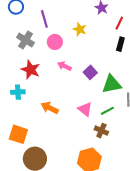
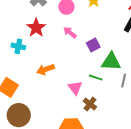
orange arrow: (50, 108) -> (45, 69), turned -60
pink triangle: (85, 109) -> (75, 88), moved
green line: (107, 111) -> (96, 78), moved, turned 32

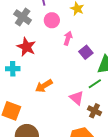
pink arrow: (70, 32) -> (68, 38), moved, turned 80
green line: (96, 78) -> (95, 84), turned -40

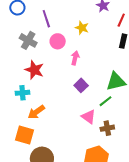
purple square: (86, 52) -> (81, 85), moved
orange arrow: (44, 86) -> (36, 112), moved
brown cross: (94, 111) -> (107, 128), turned -32

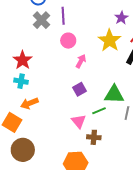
yellow star: (82, 28) -> (110, 40), moved, size x1.6
gray cross: (28, 40) -> (41, 20), moved
red star: (34, 70) -> (23, 60), moved

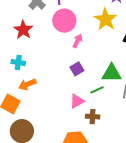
pink circle: (68, 41) -> (64, 21), size x1.5
red star: (23, 60) -> (23, 30), moved
pink triangle: (79, 121) -> (77, 101), turned 42

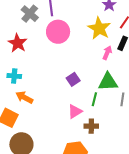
pink arrow: (77, 41) -> (107, 53), moved
orange arrow: (27, 84) -> (24, 97), turned 54
green line: (97, 90) -> (94, 99), turned -48

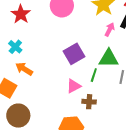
cyan cross: (14, 76) -> (15, 47), turned 32
purple square: (73, 79) -> (74, 54), size x1.5

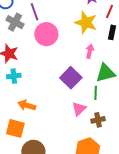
pink arrow: (110, 29) -> (90, 51), moved
cyan cross: (15, 47) -> (14, 76), moved, turned -32

